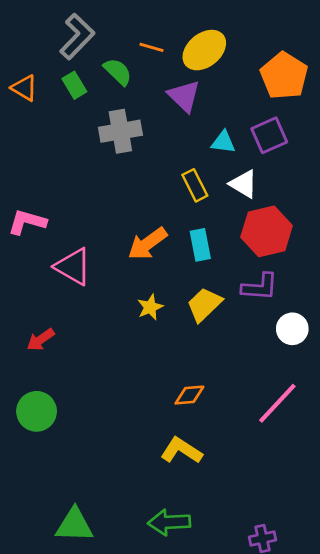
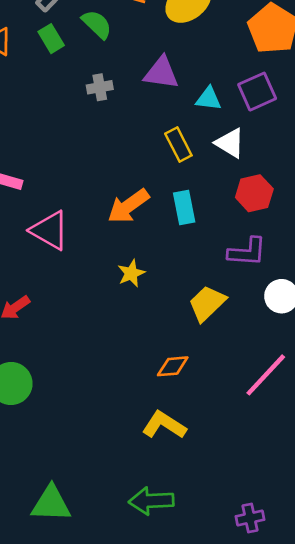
purple triangle: (184, 96) -> (161, 73), moved, turned -36
gray cross: (120, 131) -> (100, 87), size x0.6
red hexagon: (267, 231) -> (254, 193), size x0.7
yellow trapezoid: (204, 304) -> (207, 303), moved

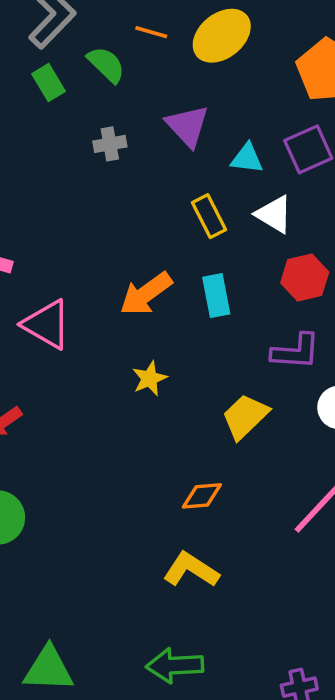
purple triangle: (161, 73) -> (187, 126), turned 39

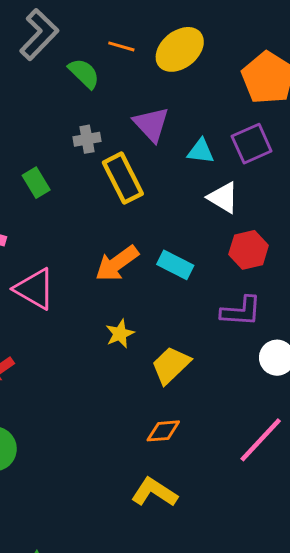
green rectangle: (48, 83) -> (36, 183), moved
yellow rectangle: (209, 216) -> (123, 178), moved, size x1.4
cyan rectangle: (216, 296) -> (175, 265), turned -52
yellow trapezoid: (245, 416) -> (171, 365), moved

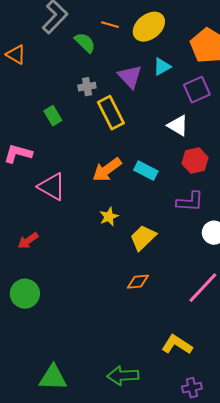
cyan triangle: (201, 151) -> (162, 67), moved, turned -36
yellow L-shape: (154, 492) -> (177, 345), moved

